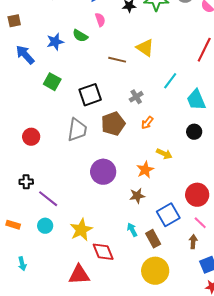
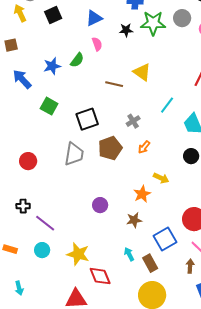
green semicircle: (80, 36) -> (77, 60), turned -84
purple circle: (103, 172) -> (100, 205), moved, size x0.6
yellow star: (81, 230) -> (78, 254), turned -30

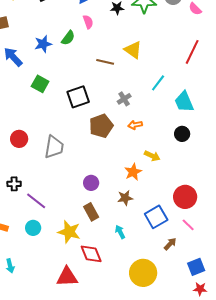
orange arrow: (144, 147) -> (135, 125), turned 40
gray trapezoid: (74, 154) -> (54, 147), moved
brown rectangle: (150, 263) -> (91, 212), moved
brown arrow: (190, 266) -> (170, 244), moved, turned 40

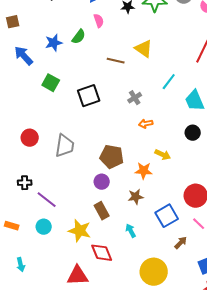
brown pentagon: (101, 126) -> (112, 157), moved, turned 30
orange star: (133, 172) -> (144, 171), turned 30

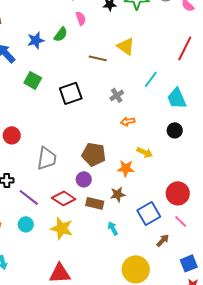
gray trapezoid: (65, 146) -> (47, 158), moved
brown rectangle: (102, 211) -> (95, 203), moved, turned -48
red diamond: (102, 253) -> (64, 198), moved, turned -35

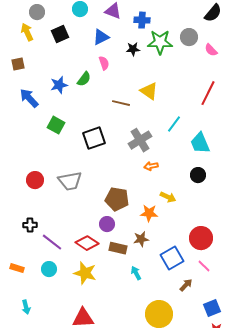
gray cross: (117, 95) -> (140, 140), size x1.6
gray trapezoid: (47, 158) -> (70, 181), moved, turned 70

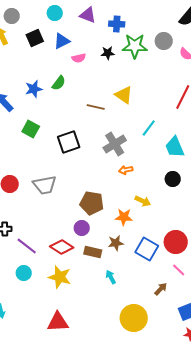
blue triangle: (101, 37) -> (62, 41), moved
pink semicircle: (104, 63) -> (79, 58), moved, turned 96
blue square: (172, 258) -> (147, 249), moved, turned -30

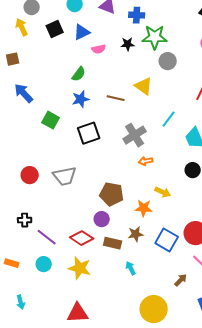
gray circle: (164, 41) -> (168, 61), moved
blue star: (34, 89) -> (81, 99), moved

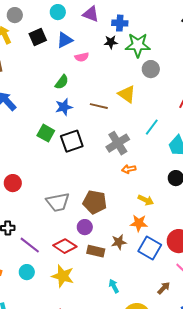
black star: (128, 44) -> (111, 42), moved
green square: (51, 120) -> (46, 133), moved
gray trapezoid: (65, 176) -> (58, 202), moved
orange star: (144, 208) -> (139, 223), moved
cyan arrow: (131, 268) -> (114, 286), moved

